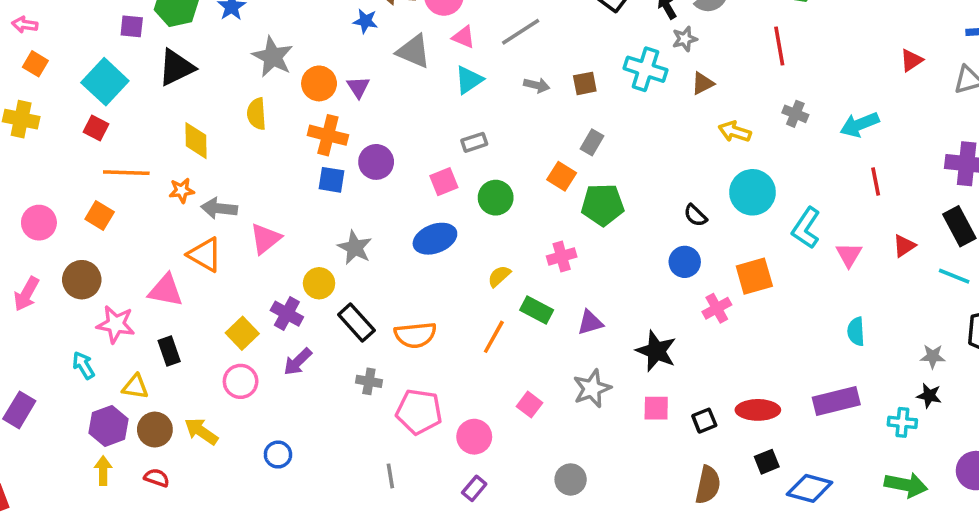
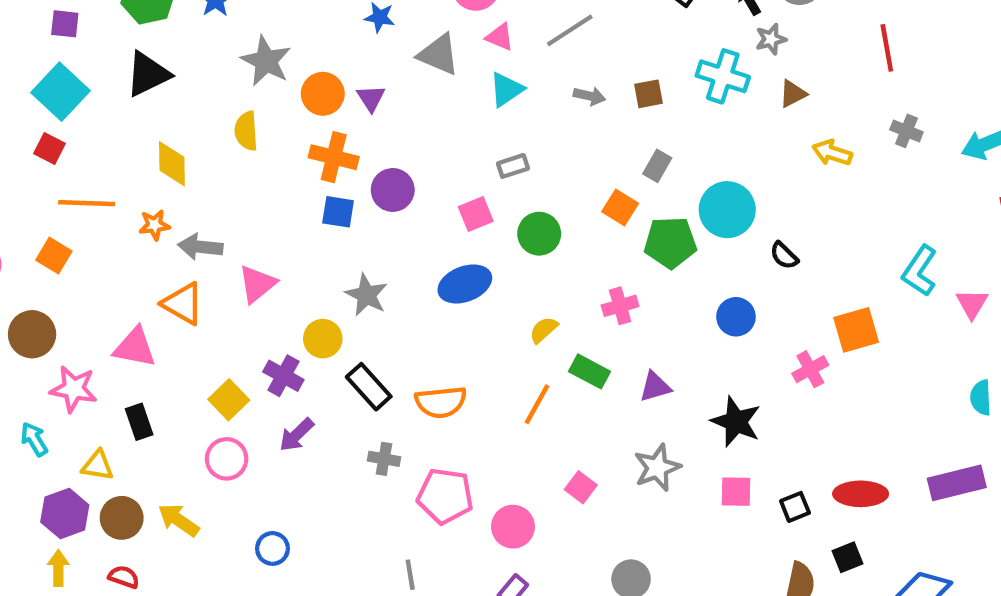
purple square: (132, 26) -> (65, 24), moved
cyan circle: (753, 192) -> (727, 210), moved
blue circle: (685, 262) -> (736, 317), moved
black square: (767, 462) -> (847, 557), moved

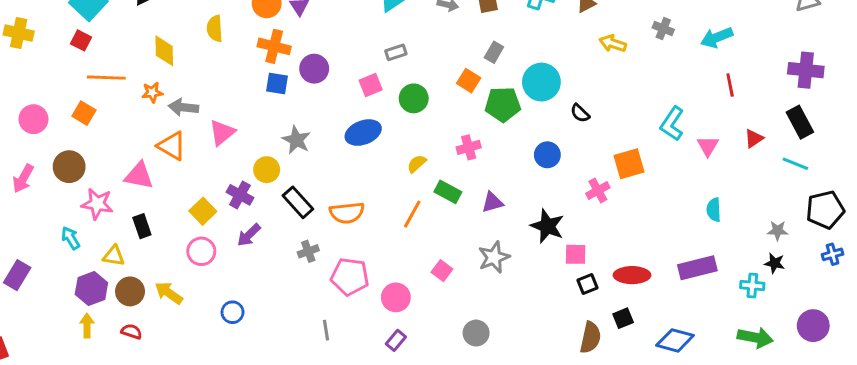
gray cross: (384, 459) -> (308, 251), turned -30
pink square: (736, 492) -> (576, 254), moved

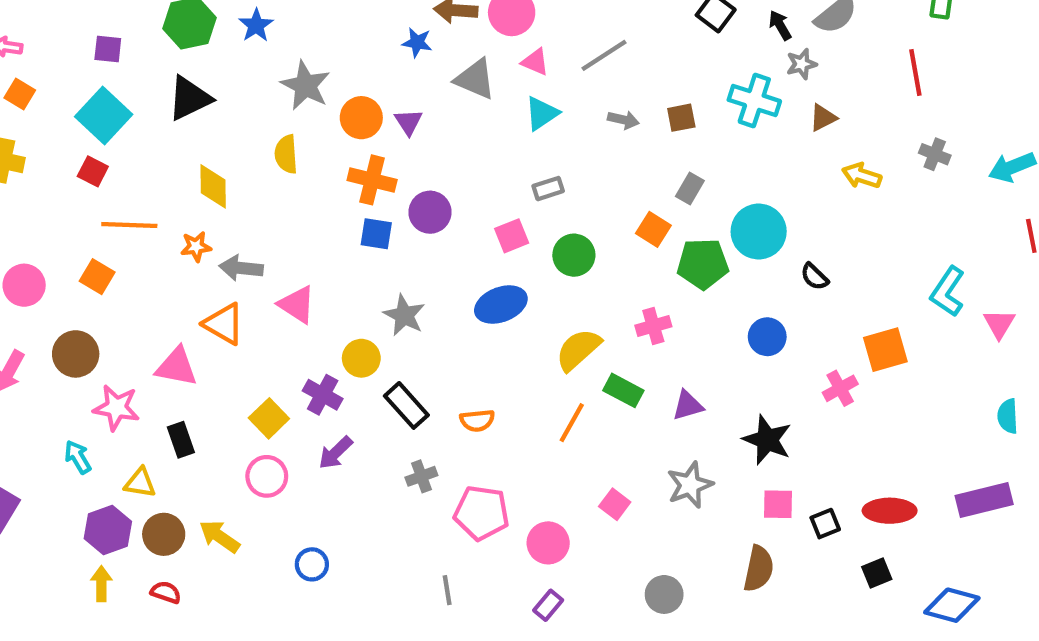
pink triangle: (222, 133) -> (297, 305), turned -48
yellow semicircle: (417, 164) -> (578, 350), size x1.6
orange semicircle: (347, 213) -> (477, 420), size x0.7
pink square: (576, 254) -> (778, 504), moved
brown semicircle: (590, 337) -> (759, 569), moved

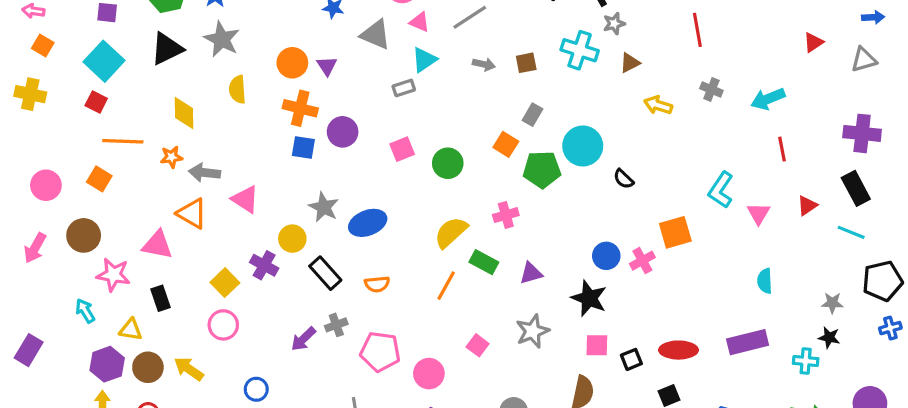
gray star: (305, 85) -> (222, 39), moved
gray rectangle: (548, 189) -> (404, 88), moved
blue ellipse: (501, 305) -> (368, 223), moved
blue circle: (767, 337) -> (606, 256), moved
purple arrow: (336, 453) -> (303, 339), moved

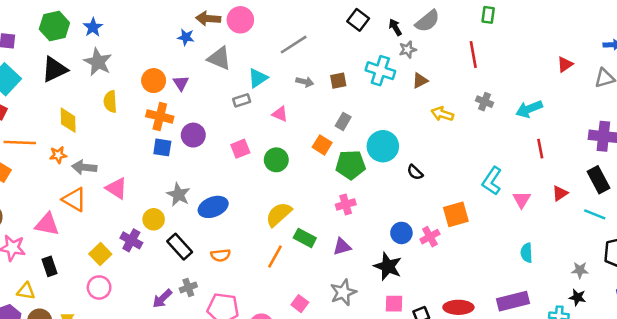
pink triangle: (419, 22) -> (280, 114), moved
pink cross: (506, 215) -> (346, 204), moved

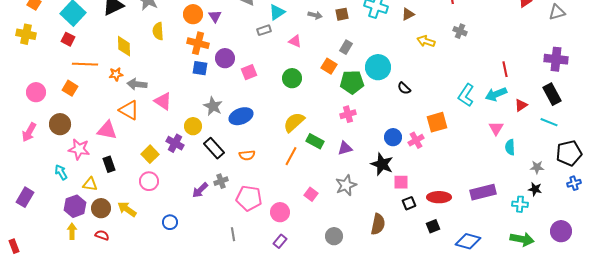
cyan arrow: (529, 109) -> (496, 94), moved
pink square: (240, 149) -> (249, 72), moved
pink triangle: (522, 199) -> (496, 128), moved
cyan semicircle: (527, 253) -> (510, 147), moved
pink square: (394, 304) -> (401, 182), moved

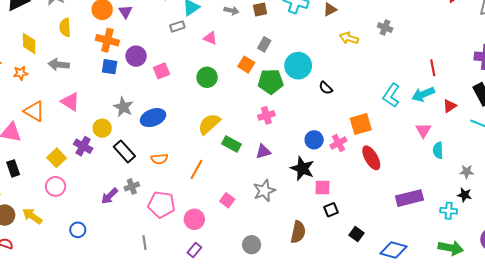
gray arrow: (137, 84) -> (59, 65), moved
orange line: (291, 156) -> (196, 169), moved
red ellipse: (439, 197) -> (371, 158), moved, turned 60
black square: (433, 226) -> (356, 234), turned -32

